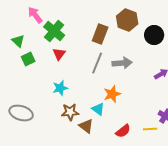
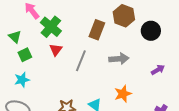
gray line: (97, 63) -> (81, 61), moved
cyan star: (60, 88) -> (22, 80), moved
orange star: (112, 94) -> (123, 94), moved

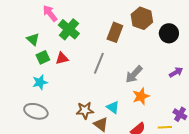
red triangle: (56, 50) -> (62, 58), moved, turned 40
gray arrow: (119, 59) -> (134, 74), moved, turned 138

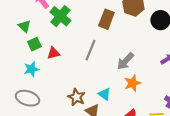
red triangle: (62, 58) -> (53, 53), moved
brown star: (85, 110) -> (76, 97), turned 30

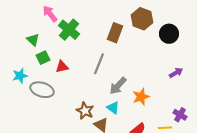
gray arrow: (125, 61) -> (118, 86), moved
cyan star: (31, 69) -> (20, 76), moved
gray ellipse: (27, 98) -> (42, 90), moved

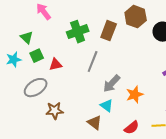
green cross: (69, 30) -> (78, 32), moved, turned 30
cyan star: (20, 76) -> (14, 60), moved
gray ellipse: (42, 90) -> (36, 88), turned -50
brown star: (85, 111) -> (55, 111), moved, turned -30

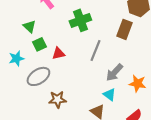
brown rectangle: (109, 31) -> (124, 29), moved
cyan star: (14, 60) -> (16, 58), moved
orange star: (135, 95) -> (137, 83), turned 30

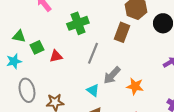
green triangle: (29, 26) -> (19, 36), moved, turned -32
gray ellipse: (38, 76) -> (27, 90), moved, turned -70
cyan triangle: (109, 94) -> (93, 90), moved

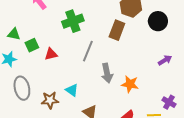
gray arrow: (112, 75) -> (107, 73), turned -54
cyan triangle: (93, 90) -> (72, 90), moved

